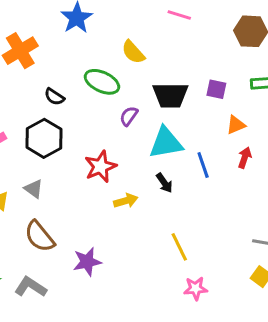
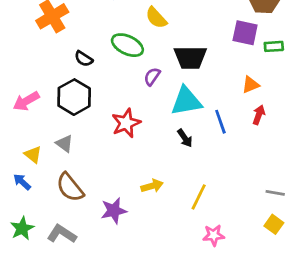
purple square: (216, 89) -> (245, 33), moved, size x1.4
yellow arrow: (126, 201) -> (152, 186), moved
yellow line: (179, 247) -> (199, 197), turned 52

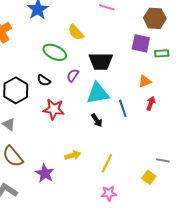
black semicircle: (84, 59) -> (44, 80), moved
red star: (126, 123) -> (54, 109), turned 30
purple star: (114, 211) -> (45, 173), turned -30
yellow square: (274, 224) -> (149, 177), moved
pink star: (214, 235) -> (109, 193), moved

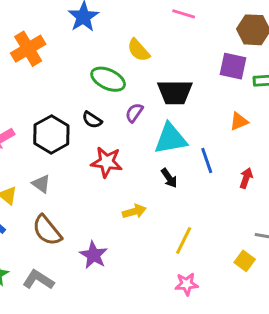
red arrow: (151, 103) -> (246, 178), moved
yellow arrow: (73, 155) -> (134, 211), moved

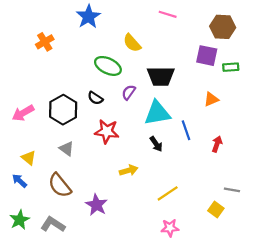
orange cross: (28, 49) -> (45, 42), size x0.7
gray triangle: (41, 184) -> (67, 149), moved
yellow line: (184, 240) -> (168, 193), turned 30

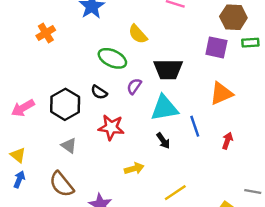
green rectangle: (231, 67) -> (250, 43), moved
orange triangle: (211, 99) -> (221, 93), size x1.5
yellow triangle: (29, 158) -> (18, 155), moved
blue arrow: (20, 181) -> (19, 179), turned 70
gray line: (232, 190) -> (253, 192), moved

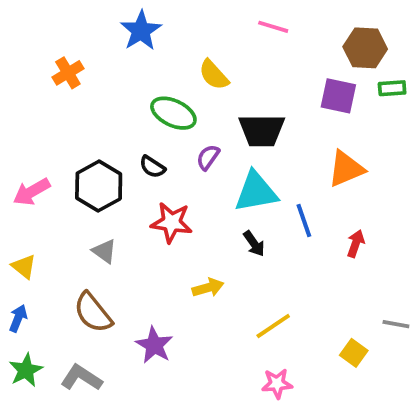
blue arrow: (19, 179) -> (18, 318), moved

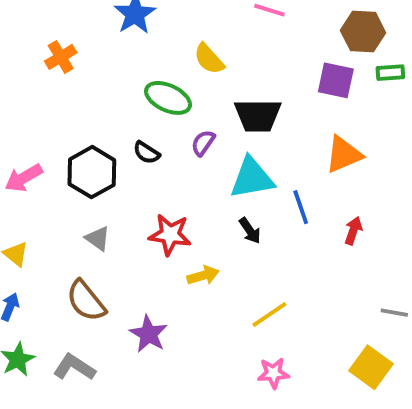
red star: (172, 222) -> (170, 235), moved
yellow square: (354, 353) -> (371, 367), moved, size x1.5

